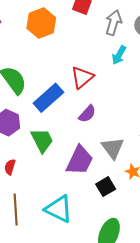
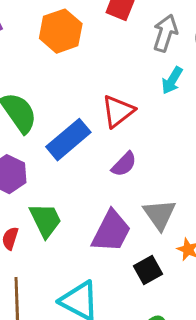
green trapezoid: (42, 140) -> (45, 220), moved

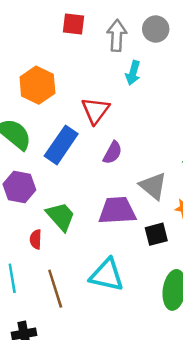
orange hexagon: (61, 31) -> (37, 85), moved
purple trapezoid: (111, 231) -> (117, 211), turned -105
black square: (148, 270) -> (156, 234), turned 30

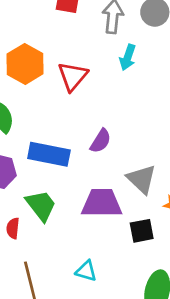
red triangle: (95, 110) -> (73, 76), moved
blue rectangle: (61, 145) -> (49, 154), moved, turned 63
cyan triangle: (107, 275) -> (86, 271), size x0.6

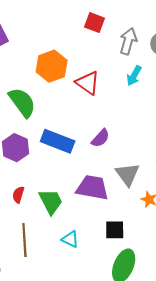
red triangle: (73, 76) -> (88, 83), turned -45
green trapezoid: (41, 205) -> (51, 201), moved
black square: (142, 231) -> (115, 230), moved

